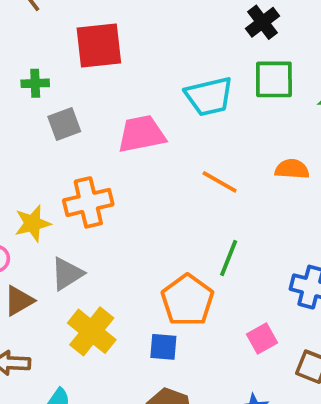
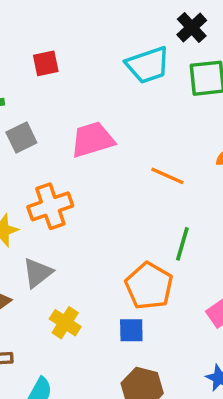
red square: (99, 46) -> (46, 63), size x0.6
cyan trapezoid: (209, 96) -> (148, 65), moved
yellow cross: (92, 331) -> (65, 323), size x0.7

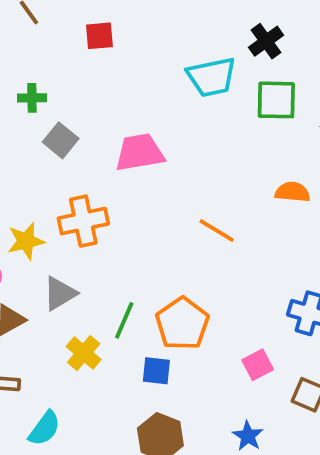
red square: (46, 63) -> (99, 36), moved
gray square: (21, 137) -> (61, 140), turned -32
orange line: (167, 176) -> (217, 230), moved
green line: (182, 244) -> (124, 320), moved

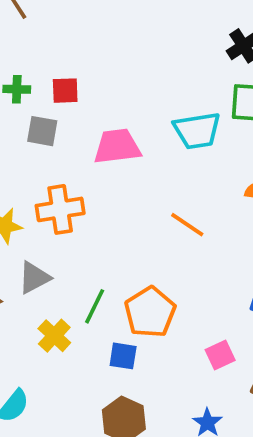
red square: (99, 36) -> (65, 91), moved
cyan trapezoid: (212, 77) -> (197, 131), moved
gray square: (61, 140) -> (42, 131), turned -32

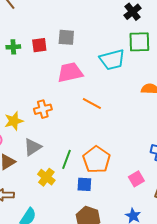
gray square: (42, 131) -> (66, 37), moved
orange cross: (60, 209) -> (43, 109), size x0.7
orange line: (187, 225) -> (92, 103), moved

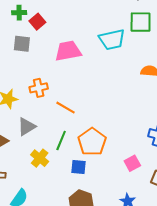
gray square: (66, 37) -> (22, 44), moved
red square: (39, 45) -> (37, 22), turned -35
green cross: (13, 47) -> (19, 13), moved
orange line: (92, 103) -> (66, 108), moved

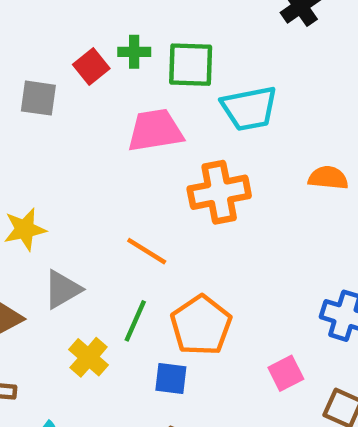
green cross: (19, 13) -> (134, 52), moved
green square: (141, 22) -> (191, 65), moved
gray square: (22, 44) -> (38, 98), moved
orange cross: (39, 88) -> (219, 192), moved, size x1.5

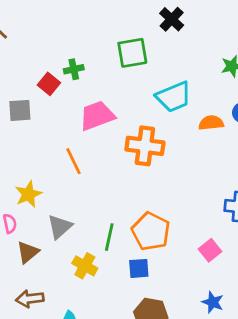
green square: (191, 65) -> (132, 53), moved
cyan trapezoid: (249, 108) -> (174, 97), moved
orange cross: (219, 192) -> (145, 146), turned 30
orange line: (147, 251) -> (73, 161), moved, turned 44

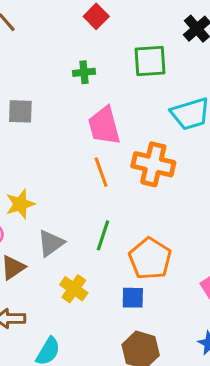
red square: (49, 84) -> (96, 16), moved
pink trapezoid: (97, 116) -> (104, 126), turned -90
orange line: (73, 161) -> (101, 172), moved
green line: (109, 237) -> (103, 235), moved

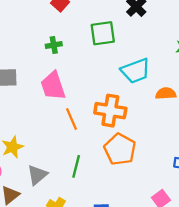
pink trapezoid: (104, 126) -> (53, 86), moved
orange pentagon: (150, 259) -> (120, 149), moved

